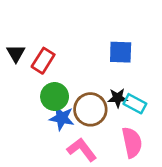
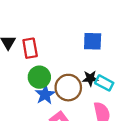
red rectangle: (43, 61) -> (30, 48), turned -42
blue star: (62, 118) -> (45, 95), turned 30

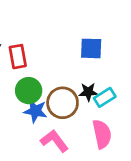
cyan rectangle: (104, 83) -> (105, 97), turned -60
blue star: (45, 95) -> (35, 111), turned -30

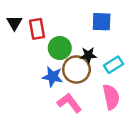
green circle: (29, 91) -> (60, 48), moved
black star: (88, 92) -> (88, 55), moved

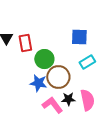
black star: (88, 55) -> (68, 99), moved
cyan rectangle: (113, 65) -> (87, 62), moved

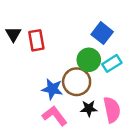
blue square: (79, 37) -> (102, 33), turned 36
green circle: (44, 59) -> (89, 60), moved
pink L-shape: (52, 105) -> (55, 116), moved

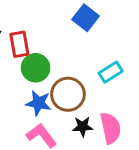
blue square: (102, 33) -> (86, 18), moved
green circle: (89, 60) -> (36, 68), moved

